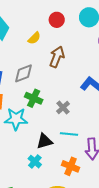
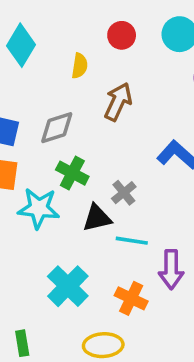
yellow semicircle: (34, 38) -> (80, 66), turned -40
black triangle: (44, 141) -> (97, 218), moved
cyan cross: (35, 162) -> (68, 286), size x1.6

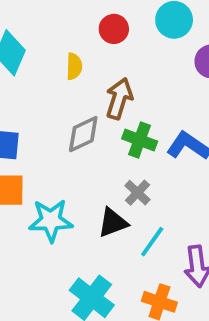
gray diamond: (57, 128) -> (83, 134), moved
green cross: (72, 173) -> (140, 140), moved
cyan line: (132, 241) -> (152, 242), turned -56

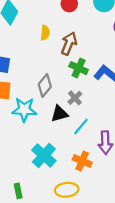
yellow semicircle: (74, 66) -> (45, 33), moved
gray diamond: (83, 134) -> (45, 86), moved, turned -30

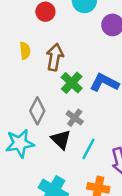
green cross: (79, 68) -> (72, 83), turned 30
black triangle: (59, 114) -> (61, 140), turned -48

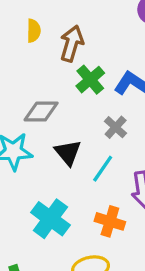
gray diamond: (37, 111) -> (41, 112), turned 56
gray cross: (75, 118) -> (116, 127), moved

